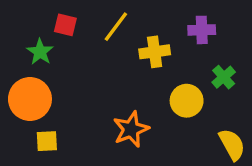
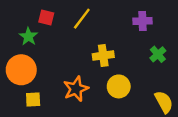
yellow cross: (155, 52) -> (103, 56), moved
yellow circle: (187, 101) -> (119, 86), moved
orange star: (131, 129) -> (76, 89), moved

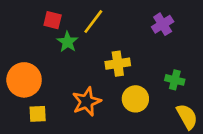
purple cross: (142, 21) -> (163, 24), turned -30
green star: (28, 37) -> (68, 42), moved
green cross: (158, 54) -> (175, 80), moved, turned -35

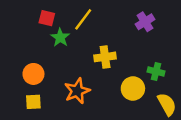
orange circle: (24, 80) -> (33, 74), moved, size x0.7
yellow circle: (135, 99) -> (133, 89), moved

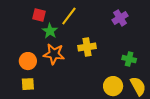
yellow circle: (133, 89) -> (113, 86), moved
orange star: (77, 91) -> (54, 54), moved, turned 30

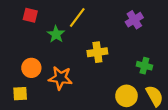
red square: (39, 15) -> (30, 15), moved
orange star: (54, 54) -> (60, 78), moved
yellow square: (28, 84) -> (20, 94), moved

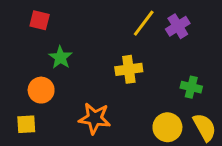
yellow line: (77, 17) -> (144, 23), moved
green star: (56, 34) -> (60, 57), moved
orange star: (60, 78) -> (95, 118), moved

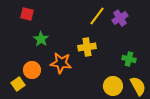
orange circle: (41, 90) -> (32, 70), moved
orange star: (95, 118) -> (61, 63), moved
yellow square: (26, 124) -> (18, 84), turned -32

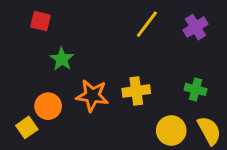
purple cross: (120, 18) -> (196, 27), moved
yellow cross: (87, 47) -> (136, 91), moved

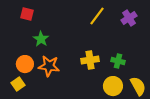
green cross: (196, 89) -> (118, 61), moved
orange star: (92, 96) -> (49, 66), moved
orange circle: (48, 106) -> (25, 64), moved

